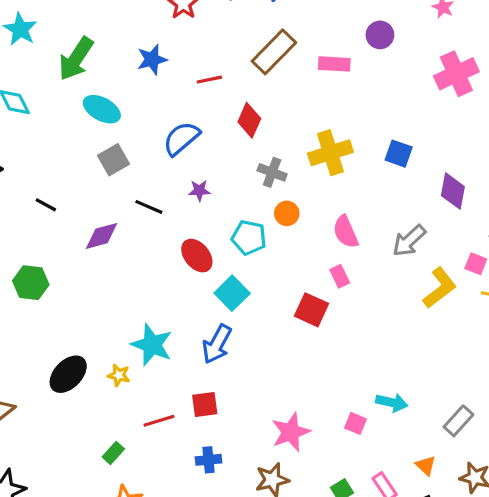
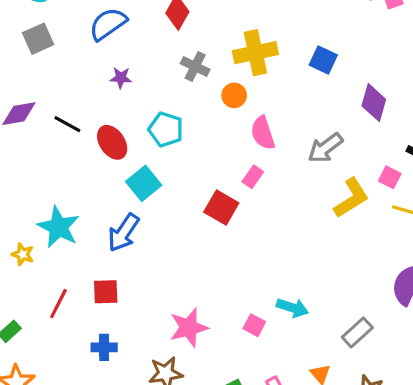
black line: (149, 207) -> (67, 124), moved
orange circle: (287, 213) -> (234, 95), moved
pink rectangle: (340, 276) -> (253, 177), turned 55
red line: (159, 421) -> (58, 304), turned -52

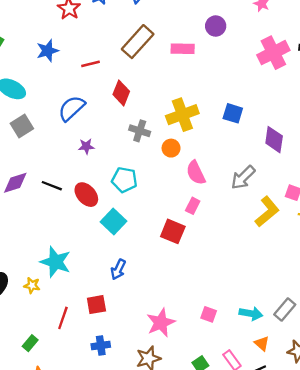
blue arrow: (123, 233) -> (118, 269), moved, size x0.7
cyan arrow: (292, 308) -> (251, 313), moved

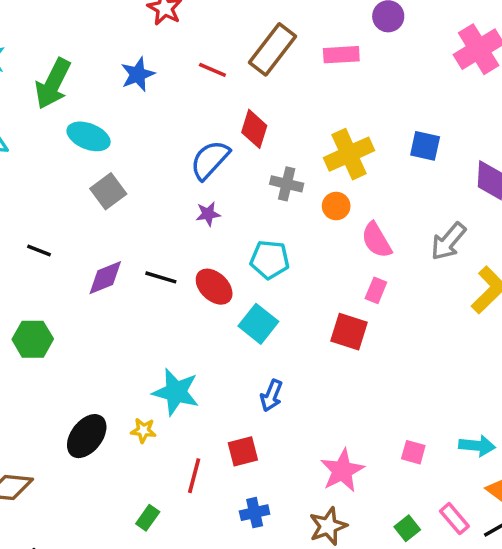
red line: (91, 64) -> (212, 70), moved, turned 42
blue semicircle: (72, 108) -> (210, 160), moved

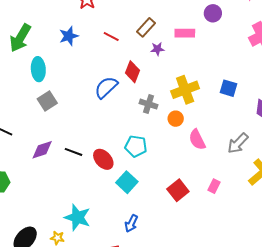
brown rectangle: (272, 49) -> (146, 27), size x0.7
cyan ellipse: (89, 136) -> (38, 69), turned 60
purple star: (208, 214) -> (157, 49), moved
pink rectangle: (376, 290) -> (214, 186), moved
red square: (349, 332) -> (178, 190), turned 30

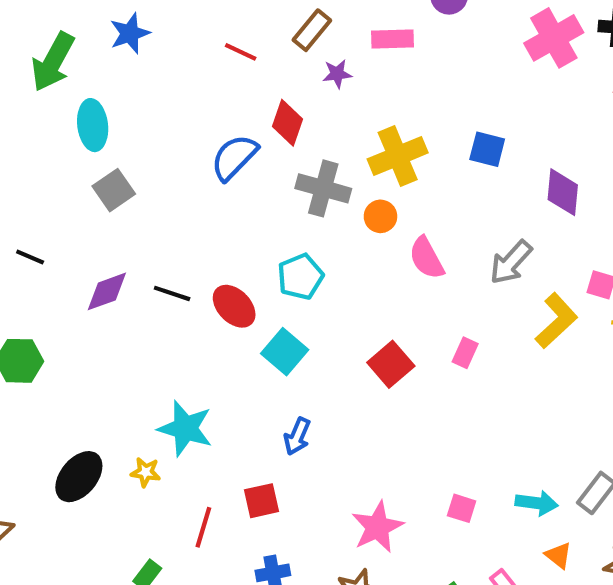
blue star: (69, 36) -> (130, 33), moved
gray cross: (149, 104) -> (323, 188), size x1.4
cyan pentagon: (136, 146) -> (300, 277), turned -30

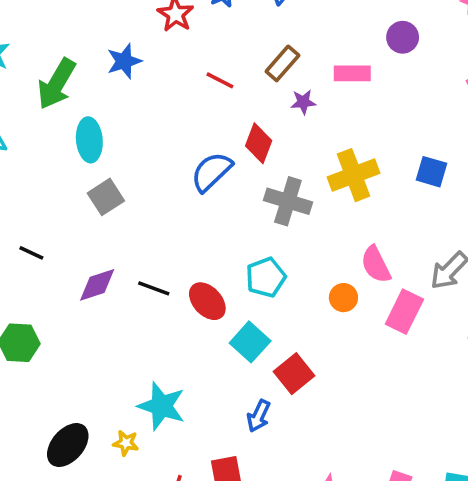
orange circle: (380, 216) -> (343, 298), moved
pink rectangle: (465, 353) -> (404, 312), moved, size x1.6
red square: (391, 364) -> (294, 374), moved

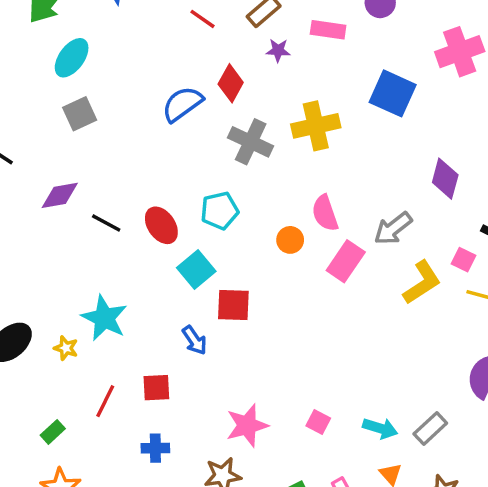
cyan ellipse: (89, 140) -> (72, 58), turned 33
blue square: (432, 172) -> (393, 93), moved, size x1.5
black line: (154, 288) -> (106, 223), moved
red square: (294, 374) -> (233, 305), turned 33
blue arrow: (259, 416) -> (194, 340), turned -68

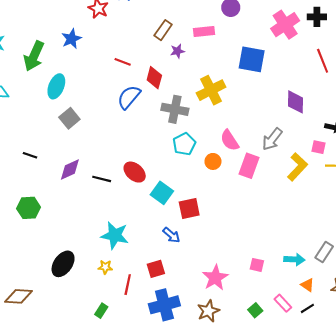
red line: (202, 19) -> (123, 62), moved
cyan pentagon: (220, 211) -> (184, 144), moved
yellow star: (66, 348) -> (105, 267), moved
blue cross: (155, 448) -> (164, 305), size x1.8

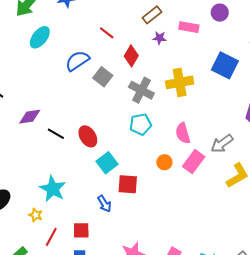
blue semicircle: (129, 97) -> (77, 61), moved
gray square: (69, 118) -> (103, 77), moved, turned -30
orange circle: (213, 161) -> (164, 162), moved

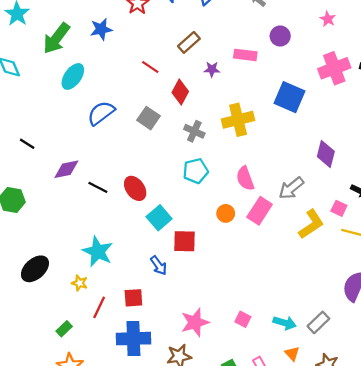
brown rectangle: (152, 15) -> (189, 42), moved
blue semicircle: (77, 61) -> (101, 113), moved
gray cross: (141, 90) -> (194, 131), size x0.7

